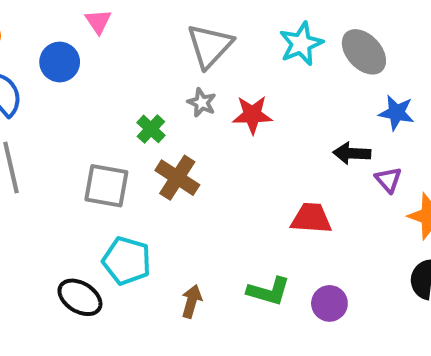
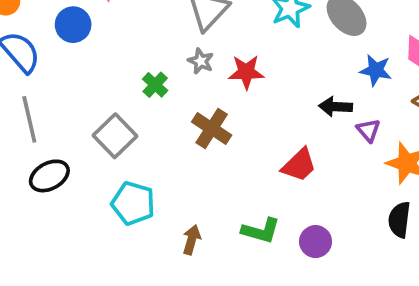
brown cross: (177, 178) -> (212, 129), moved
gray square: (106, 186) -> (115, 136), turned 36
red trapezoid: (311, 218) -> (299, 165), turned 132
black ellipse: (80, 297) -> (49, 176), moved, turned -60

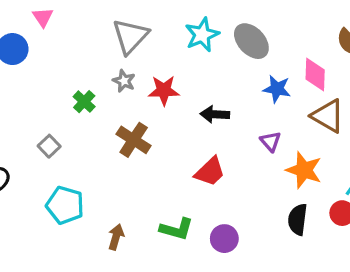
black arrow: (336, 107) -> (215, 114), moved
gray square: (115, 136) -> (49, 146), size x0.6

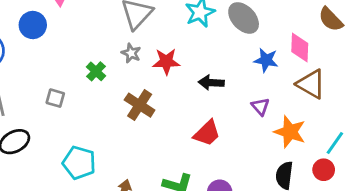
gray square: (49, 146) -> (55, 98), moved, turned -30

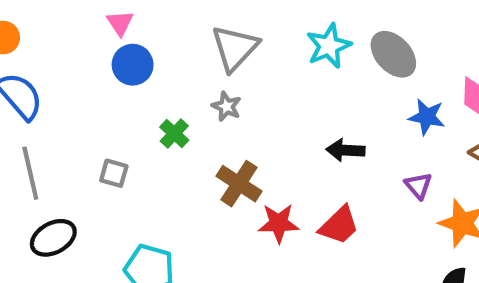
blue circle: (33, 25) -> (133, 65), moved
red star: (166, 62) -> (279, 223), moved

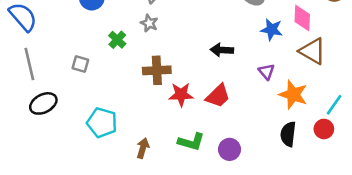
brown cross: (239, 184) -> (157, 70), turned -36

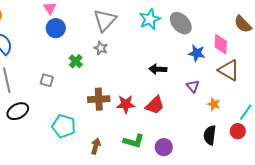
brown cross: (157, 70) -> (99, 99), moved
orange star: (293, 95) -> (214, 104), size x0.6

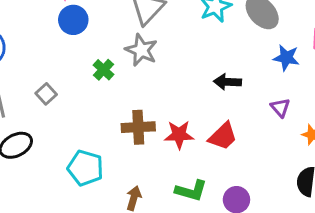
gray star: (101, 48) -> (141, 50), size x1.5
gray square: (47, 80) -> (46, 94), moved, turned 32

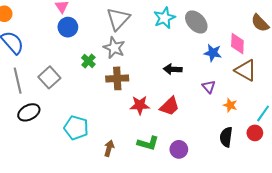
gray square: (46, 94) -> (49, 77), size x1.5
brown cross: (138, 127) -> (117, 78), moved

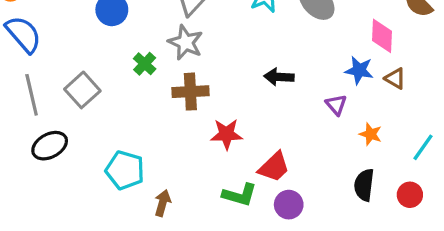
blue star: (213, 53) -> (359, 70), moved
brown triangle: (246, 70) -> (395, 78), size x0.6
red trapezoid: (170, 106) -> (274, 167), moved
red circle: (255, 133) -> (410, 195), moved
brown arrow: (109, 148) -> (163, 203), moved

